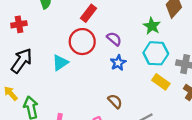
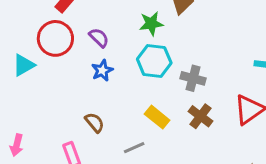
green star: (152, 26) -> (151, 24), turned 30
yellow rectangle: (161, 82) -> (157, 117), moved

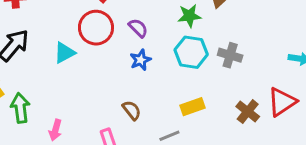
gray cross: (193, 78) -> (230, 55), moved
brown cross: (201, 116) -> (248, 112), moved
yellow rectangle: (157, 117) -> (192, 107), turned -60

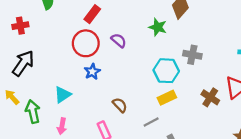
green star: (189, 16) -> (158, 27), turned 30
cyan hexagon: (191, 52) -> (166, 71), moved
cyan triangle: (64, 53) -> (63, 95), moved
blue star: (141, 60) -> (92, 72), moved

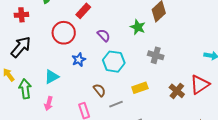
red circle: (86, 43) -> (64, 33), moved
gray cross: (192, 55) -> (156, 55), moved
cyan hexagon: (166, 71) -> (114, 62), moved
gray line: (151, 122) -> (116, 104), moved

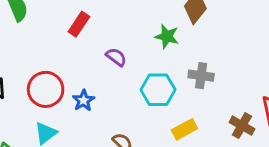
red circle: (64, 33) -> (46, 89), moved
cyan hexagon: (114, 62) -> (158, 90), moved

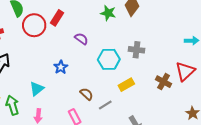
green star: (167, 36) -> (108, 13), moved
red circle: (46, 89) -> (34, 25), moved

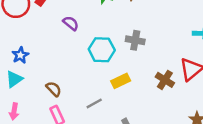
blue star: (61, 67) -> (20, 55), moved
brown semicircle: (86, 94) -> (54, 89), moved

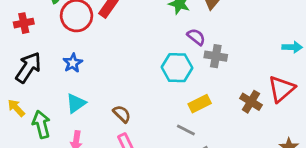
purple semicircle: (71, 23) -> (196, 37), moved
blue star: (20, 55) -> (73, 63), moved
gray line: (94, 103) -> (186, 130), moved, turned 56

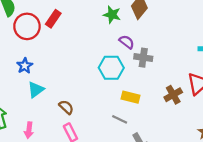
brown cross: (251, 102) -> (173, 95), turned 30
cyan triangle: (76, 103) -> (36, 90), moved
yellow rectangle: (200, 104) -> (131, 97), turned 42

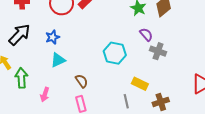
cyan hexagon: (111, 68) -> (115, 53), moved
brown cross: (173, 95) -> (161, 102), moved
gray line: (120, 119) -> (126, 101), turned 40

